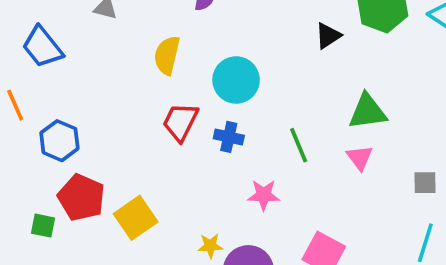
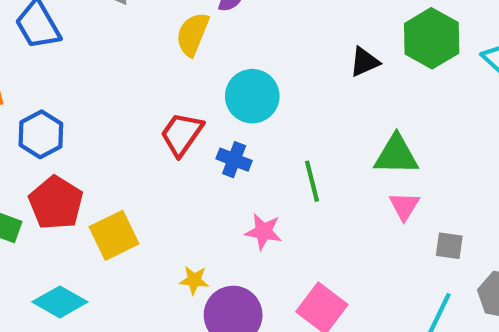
yellow semicircle: (167, 55) -> (193, 34), moved
pink triangle: (360, 158) -> (404, 206), moved

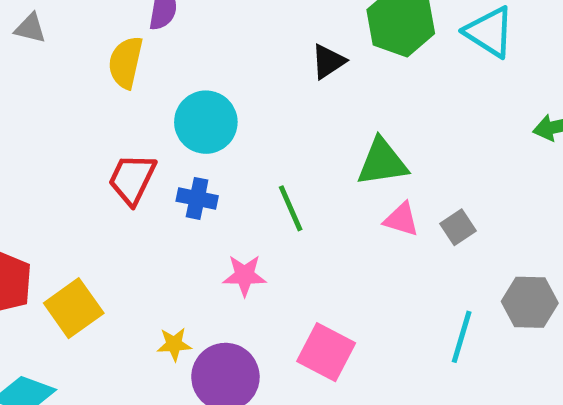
pink triangle: (404, 206) -> (401, 219), turned -36
gray square: (449, 246) -> (458, 227), moved, turned -32

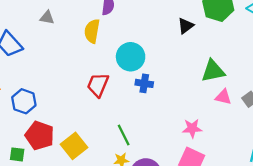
blue cross: (197, 198) -> (144, 83), moved
green line: (291, 208) -> (124, 135), moved
pink star: (245, 275) -> (192, 128), moved

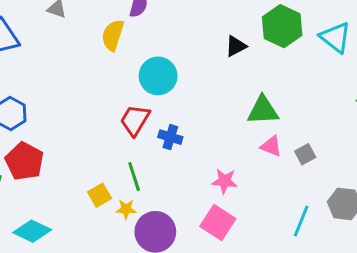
blue cross: (144, 83) -> (170, 137), moved
red trapezoid: (98, 85) -> (135, 120), moved
yellow square: (74, 146) -> (100, 195), moved, size x0.7

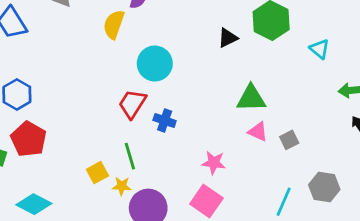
cyan triangle: (335, 37) -> (320, 49), moved, size x0.7

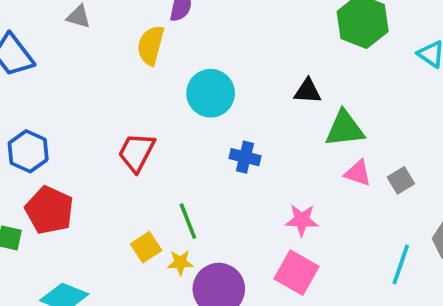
black triangle: (228, 38) -> (308, 91), moved, turned 35
red trapezoid: (132, 104) -> (137, 152), moved
blue cross: (165, 120) -> (245, 157), moved

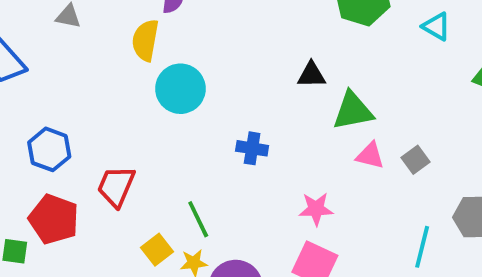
cyan circle: (211, 93) -> (180, 89), moved
blue hexagon: (28, 151) -> (49, 149), moved
red trapezoid: (137, 152) -> (116, 186), moved

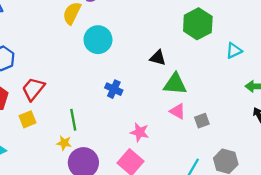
cyan triangle: (436, 27) -> (234, 51), turned 49
cyan circle: (180, 89) -> (98, 40), moved
yellow square: (157, 250) -> (27, 119), moved

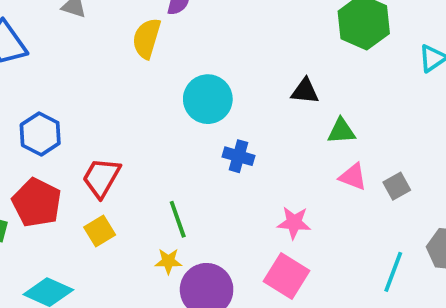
cyan circle: (98, 40) -> (208, 99), moved
green triangle: (175, 84) -> (341, 131), size x0.7

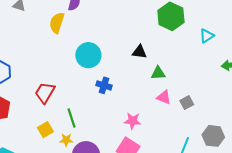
red trapezoid: (101, 178) -> (45, 93), moved
yellow square: (100, 231) -> (45, 130), moved

